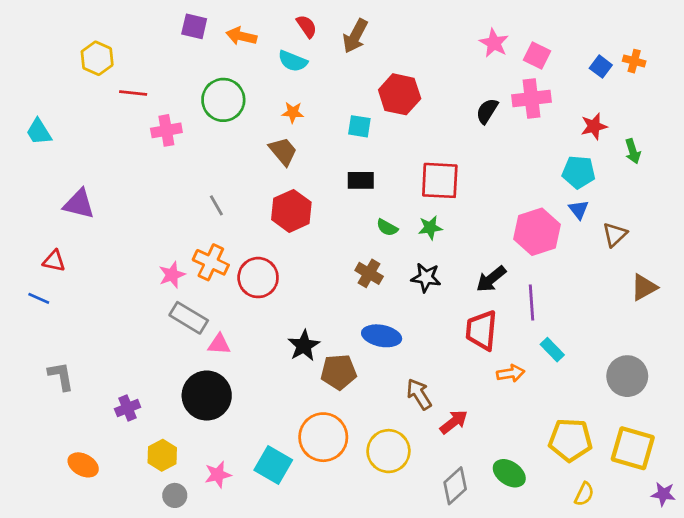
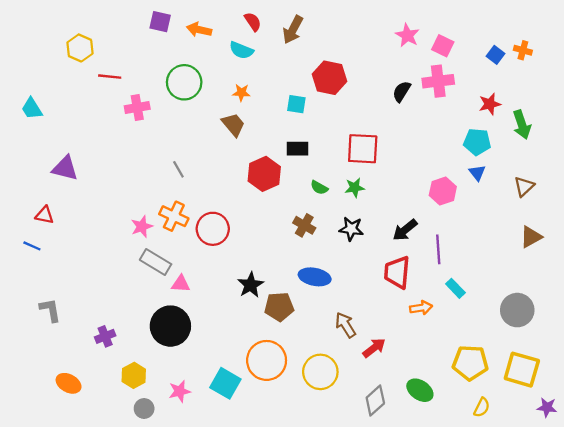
green arrow: (633, 151) -> (522, 125), size x1.4
red hexagon: (291, 211) -> (264, 174), moved
pink hexagon: (537, 232) -> (443, 191), size x0.7
brown triangle: (615, 235) -> (524, 186), moved

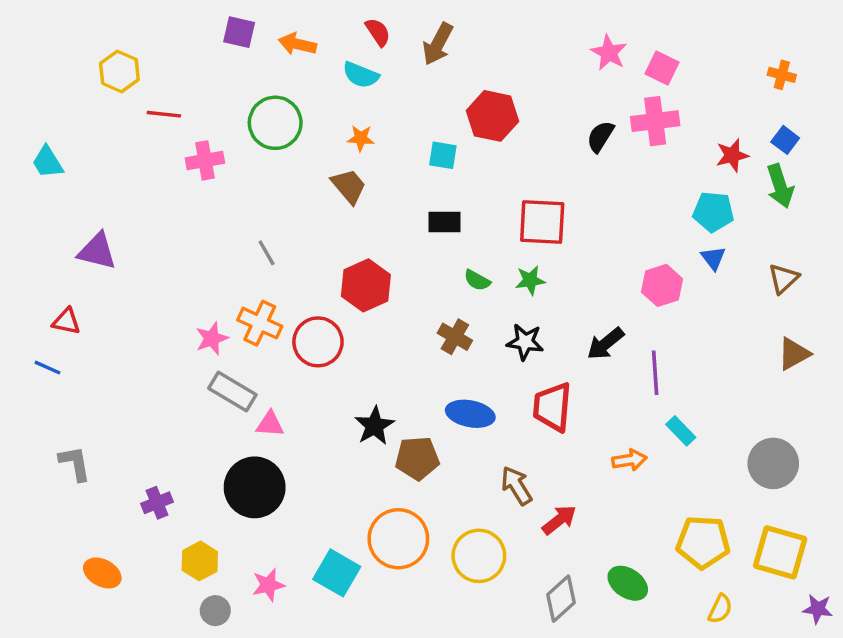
blue square: (495, 55) -> (785, 140), moved
red hexagon: (264, 174) -> (366, 285), moved
red trapezoid: (397, 272) -> (552, 407), moved

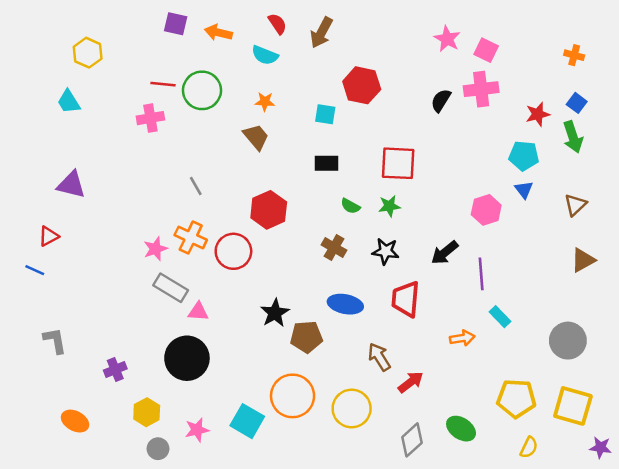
red line: (164, 114) -> (163, 84), moved
cyan trapezoid: (48, 162) -> (69, 102), moved
red triangle: (66, 321) -> (49, 236), turned -40

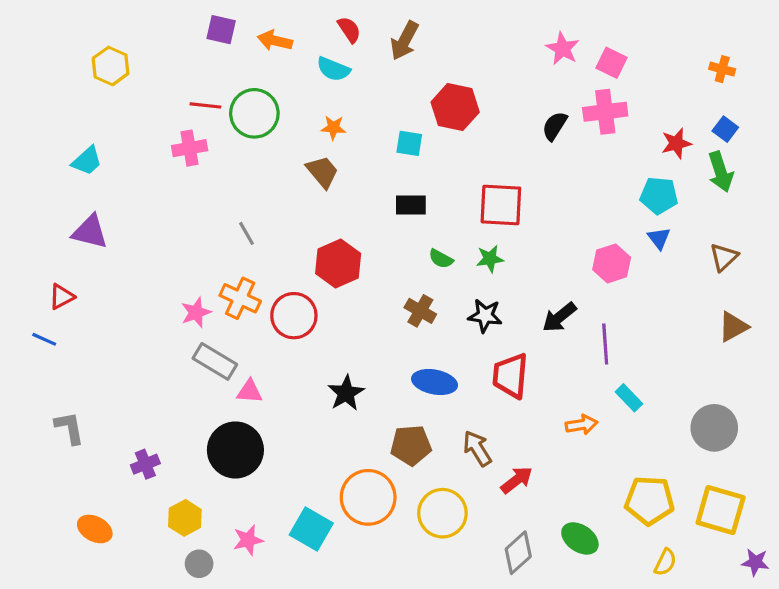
cyan trapezoid: (69, 102) -> (87, 161), moved, turned -100
brown pentagon: (306, 337) -> (411, 445), moved

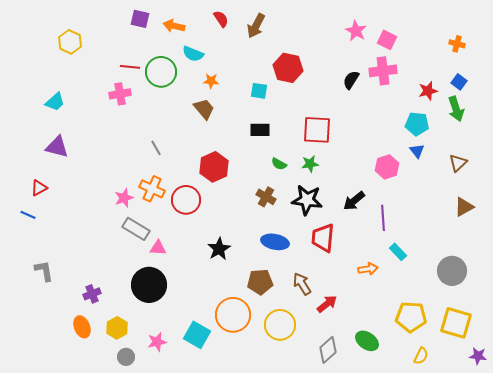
cyan semicircle: (333, 69) -> (193, 54), moved
black star: (485, 316) -> (307, 200), size x1.4
orange ellipse: (95, 529) -> (82, 327), moved, turned 40

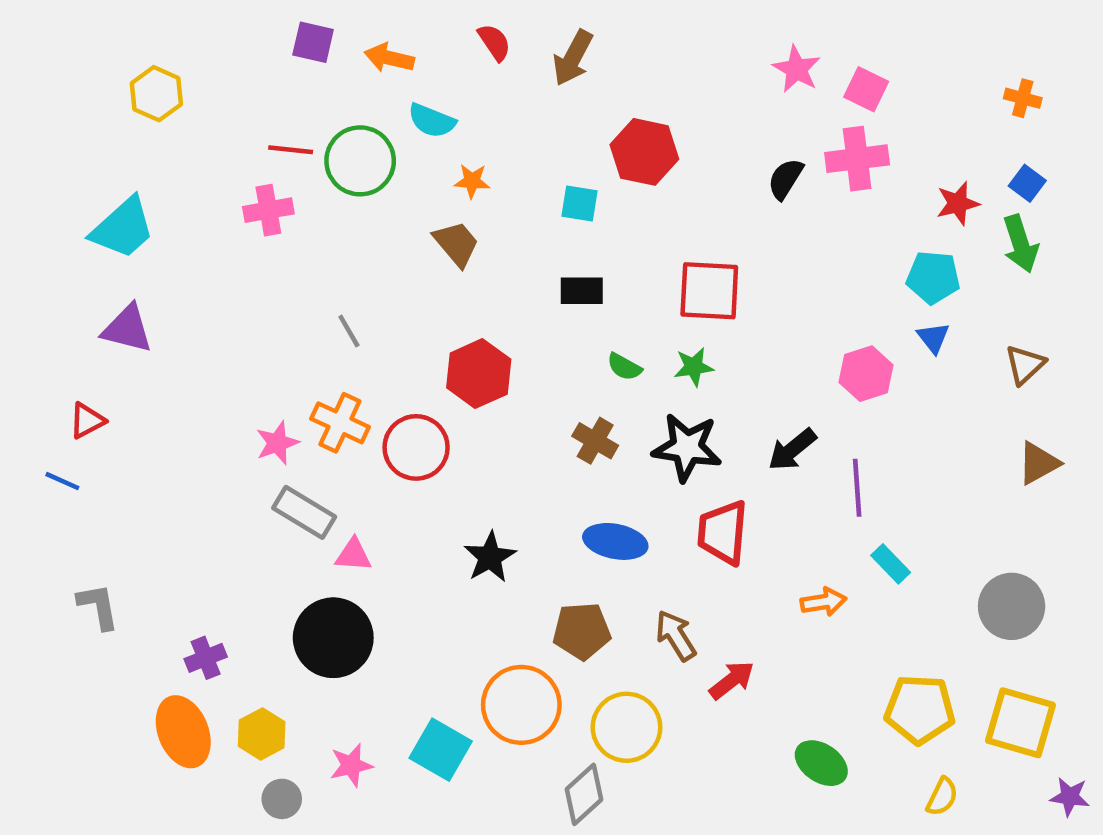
cyan trapezoid: (55, 102) -> (123, 228), size x1.5
orange ellipse: (82, 327) -> (183, 732), size x1.4
gray diamond: (328, 350) -> (584, 794), moved

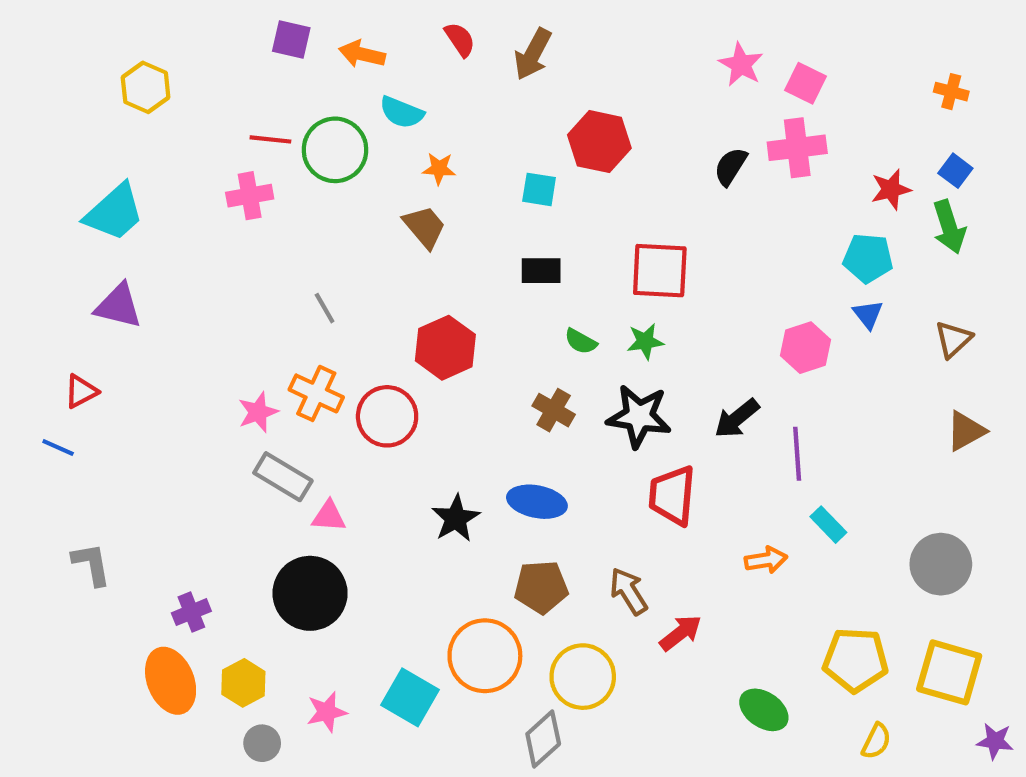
blue ellipse: (615, 541) -> (537, 502), moved

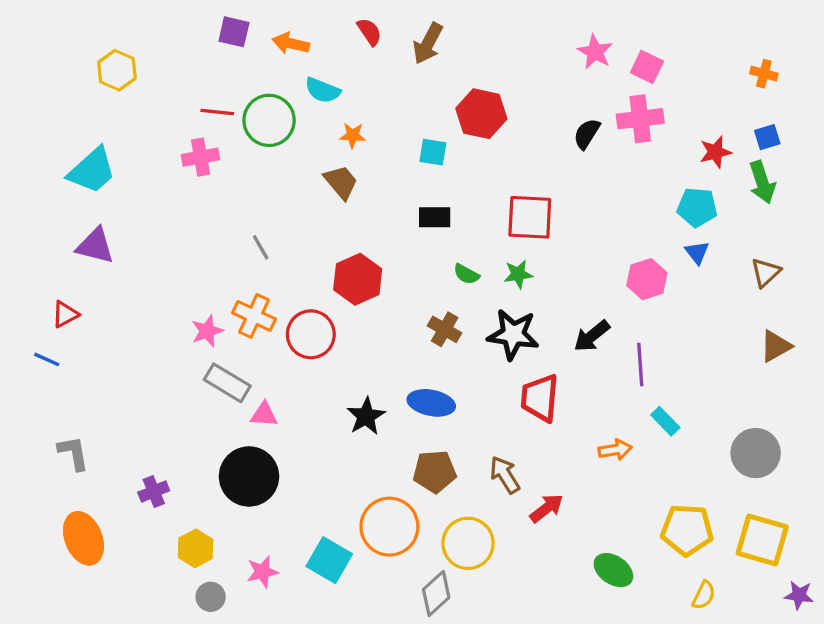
blue square: (955, 171) -> (767, 137), turned 36
orange ellipse: (171, 681) -> (83, 538), moved

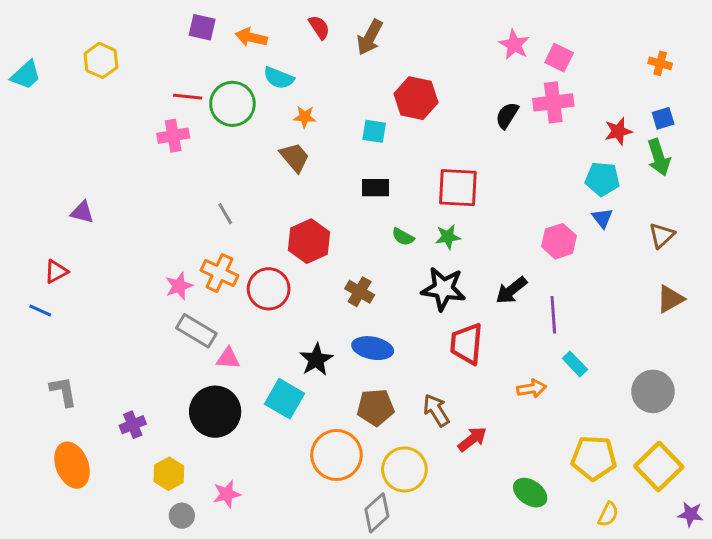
cyan trapezoid: (92, 171) -> (26, 75), moved, size x0.7
purple triangle: (95, 246) -> (82, 212), size x0.7
brown cross: (445, 329) -> (360, 292), moved
yellow square: (762, 540) -> (659, 467), turned 30
cyan square: (329, 560) -> (284, 399), moved

